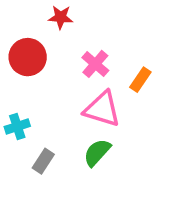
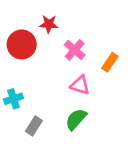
red star: (61, 17) -> (49, 24), moved
pink triangle: (102, 109) -> (80, 85), size x0.7

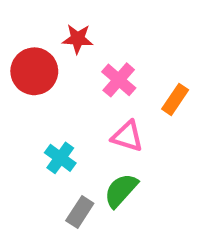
cyan cross: (14, 99) -> (60, 158), moved, turned -36
gray rectangle: (34, 126) -> (80, 212), moved

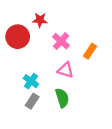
green semicircle: (121, 190) -> (62, 98), turned 120
gray rectangle: (80, 212) -> (32, 101), moved

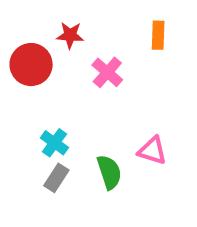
orange rectangle: (90, 51) -> (158, 35), moved, turned -32
pink triangle: (65, 70) -> (152, 151), moved

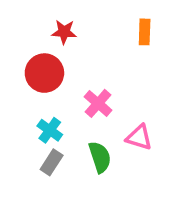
red circle: (31, 65) -> (44, 73), moved
pink cross: (107, 72) -> (98, 103), moved

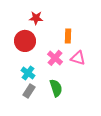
orange rectangle: (145, 32) -> (68, 36), moved
pink triangle: (139, 137) -> (78, 58), moved

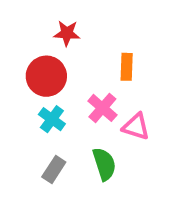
pink triangle: (78, 58) -> (136, 127), moved
cyan cross: (28, 73) -> (52, 119), moved

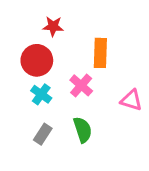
orange rectangle: (127, 67) -> (100, 53), size x1.4
pink triangle: (136, 127) -> (131, 100), moved

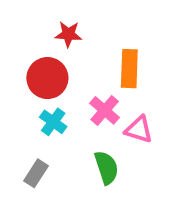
pink triangle: (131, 100) -> (139, 129), moved
gray rectangle: (43, 134) -> (36, 173), moved

